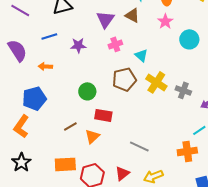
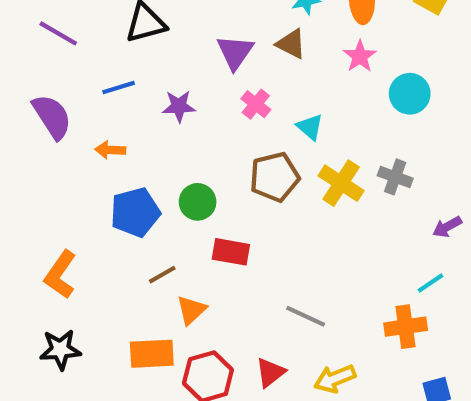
pink cross: (115, 44) -> (256, 104), turned -32
gray cross: (183, 90) -> (395, 177), moved
blue pentagon: (34, 98) -> (135, 212), moved
orange triangle: (92, 136) -> (191, 310), moved
black star: (21, 162) -> (60, 350), turned 30

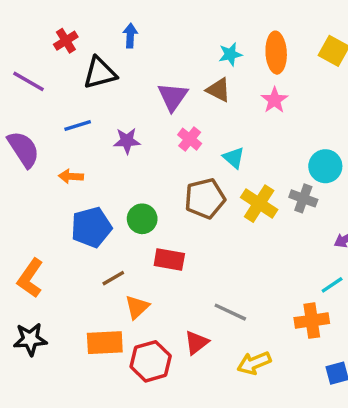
cyan circle: (410, 94) -> (325, 166), moved
red triangle: (270, 372) -> (196, 343), moved

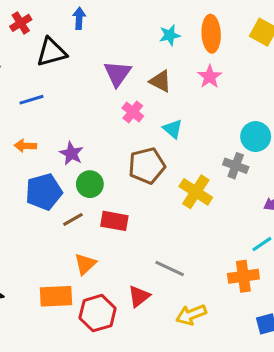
brown triangle: (218, 90) -> (160, 81), moved
purple star: (127, 141) -> (71, 153), moved, turned 30
yellow cross: (259, 204) -> (196, 192), moved
brown line: (113, 278) -> (73, 219), moved

